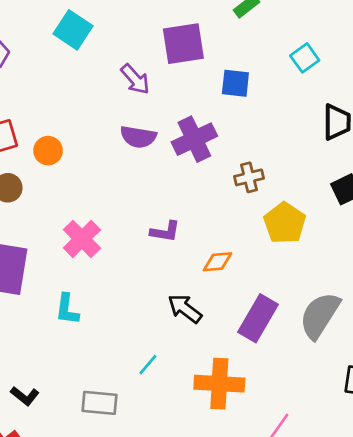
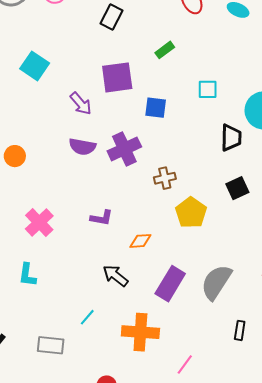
cyan square: (305, 58) -> (208, 89), turned 35

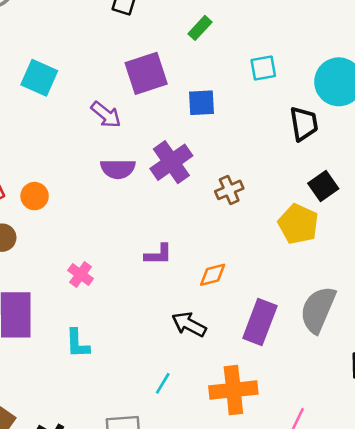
yellow pentagon: (191, 213) -> (298, 224), moved
pink cross: (39, 222) -> (81, 274), size x0.7

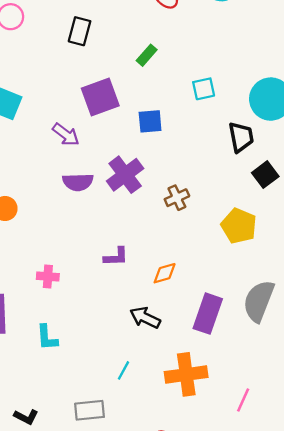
black square: (323, 186) -> (265, 175), moved
pink cross: (81, 274) -> (48, 277), turned -30

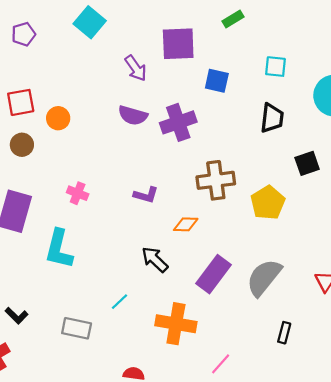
black trapezoid: (241, 137) -> (272, 118), moved
brown cross: (177, 198) -> (216, 180), moved, size x1.6
cyan L-shape: (47, 338) -> (59, 249), size x1.5

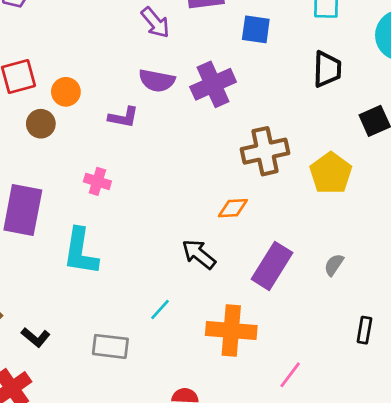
brown circle: (22, 145) -> (41, 124), moved
purple L-shape: (146, 195) -> (123, 117), moved
gray semicircle: (264, 277) -> (334, 265), size x0.5

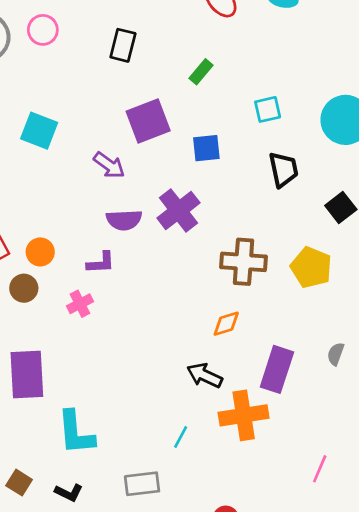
brown cross: (265, 151) -> (243, 262), turned 30
pink cross: (97, 181) -> (80, 304), moved, turned -30
cyan L-shape: (81, 252) -> (76, 433), moved
orange cross: (231, 330) -> (244, 415), moved

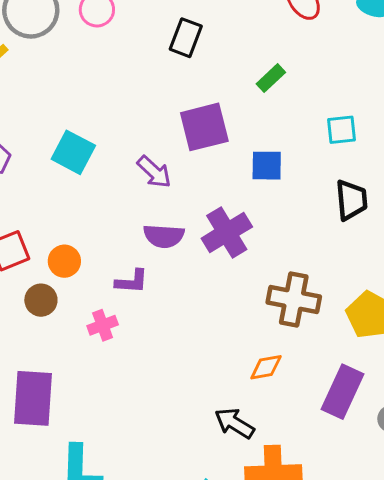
cyan square: (39, 131) -> (73, 152), moved
purple rectangle: (277, 369) -> (343, 392), moved

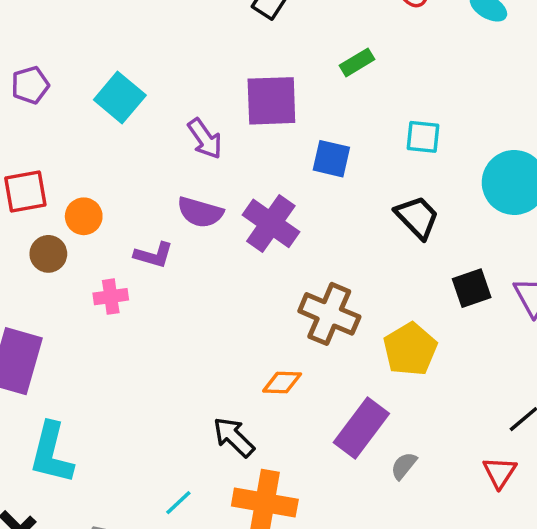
black trapezoid: (351, 200) -> (417, 217), turned -51
purple cross: (227, 233) -> (271, 223), turned -36

